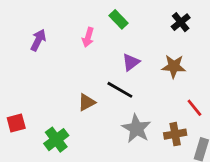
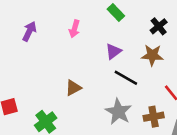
green rectangle: (118, 19) -> (116, 12), moved
black cross: (181, 22) -> (159, 26), moved
black line: (120, 90) -> (126, 78), moved

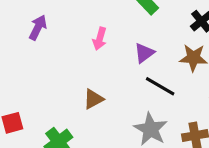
pink arrow: (75, 29) -> (100, 39), moved

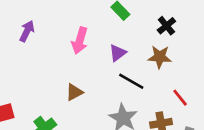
pink arrow: (100, 39) -> (80, 41), size x1.4

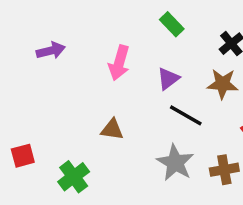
purple arrow: (27, 31) -> (51, 51), turned 50
brown triangle: (74, 92) -> (112, 129), turned 36

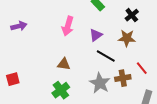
purple arrow: (51, 51) -> (19, 26), moved
brown cross: (224, 170) -> (123, 78), moved
green cross: (74, 177) -> (61, 90), moved

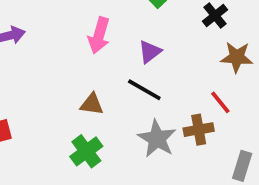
brown star: (127, 38) -> (237, 57), moved
black line: (106, 56) -> (144, 90), moved
red line: (142, 68) -> (220, 102), moved

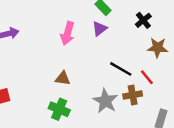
purple triangle: (150, 52) -> (99, 29), moved
black line: (144, 90) -> (121, 69), moved
green cross: (86, 151) -> (59, 109), turned -30

